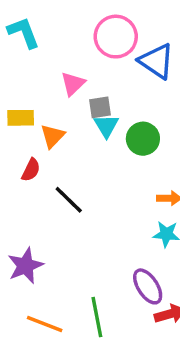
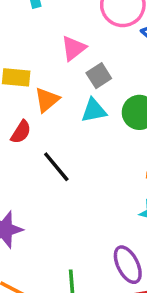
gray square: (100, 107) -> (99, 76), turned -30
cyan triangle: (106, 126) -> (94, 110), moved, turned 44

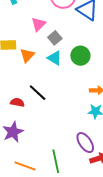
cyan triangle: (94, 110) -> (55, 58), turned 49
red semicircle: (21, 132) -> (17, 102), moved, turned -104

